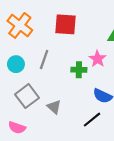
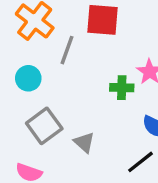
gray line: (44, 59) -> (67, 50), moved

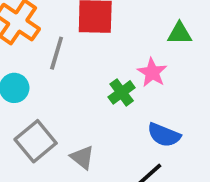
green cross: (122, 88) -> (122, 92), turned -35

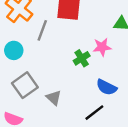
pink star: (152, 72) -> (102, 47), turned 30

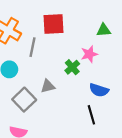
gray triangle: (54, 98) -> (48, 86), moved, turned -48
black line: (94, 113) -> (91, 115), turned -60

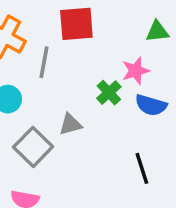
blue semicircle: (99, 90) -> (151, 105), moved

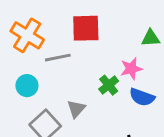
gray line: (44, 62) -> (58, 58), turned 65
gray triangle: (70, 124) -> (76, 109), turned -36

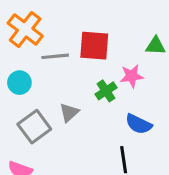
red square: (86, 28) -> (94, 46), moved
blue semicircle: (142, 97) -> (139, 124), moved

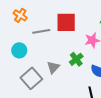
orange cross: (25, 29) -> (20, 15), size x0.6
green cross: (106, 91) -> (76, 59), moved

